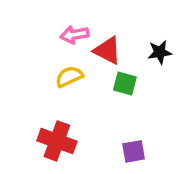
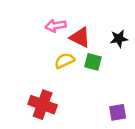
yellow semicircle: (69, 77) -> (65, 61), moved
purple square: (134, 151) -> (118, 112), moved

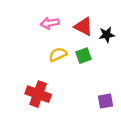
red triangle: (80, 37) -> (83, 27), moved
green square: (93, 62) -> (83, 56), turned -35

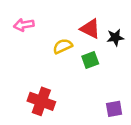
pink arrow: (50, 23) -> (24, 25), moved
yellow semicircle: (58, 55) -> (63, 46), moved

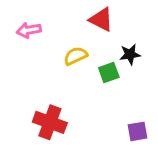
red triangle: (90, 29) -> (101, 20), moved
black star: (115, 37) -> (130, 54), moved

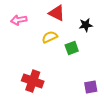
red triangle: (101, 20) -> (57, 13), moved
black star: (130, 54) -> (86, 25), moved

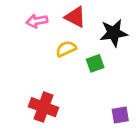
pink arrow: (19, 20) -> (37, 21), moved
black star: (86, 25) -> (114, 33), size x1.5

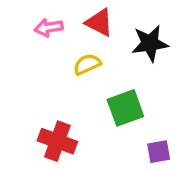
green square: (95, 63) -> (125, 108), moved, size x1.5

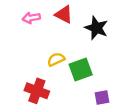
black star: (150, 43) -> (96, 28), turned 30
yellow semicircle: (87, 64) -> (56, 59), moved

